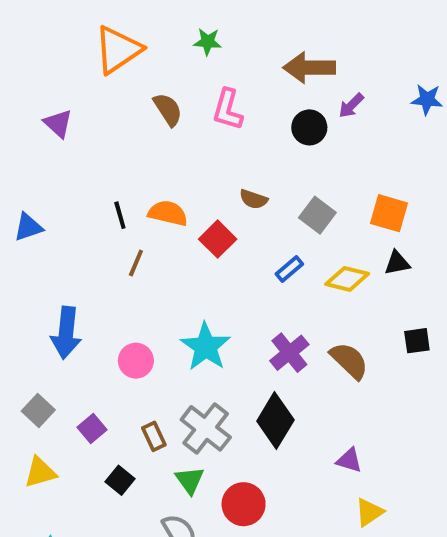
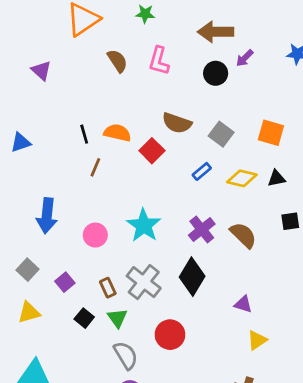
brown semicircle: (254, 199) -> (177, 123), size x1.5
black triangle: (397, 263) -> (276, 178), moved
green triangle: (190, 480) -> (117, 318), moved

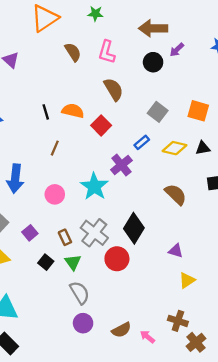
brown semicircle: (177, 123) -> (114, 89), moved, turned -140
brown line: (95, 167) -> (55, 148), moved
purple cross: (202, 230) -> (121, 165), moved
red circle: (170, 335) -> (117, 259), moved

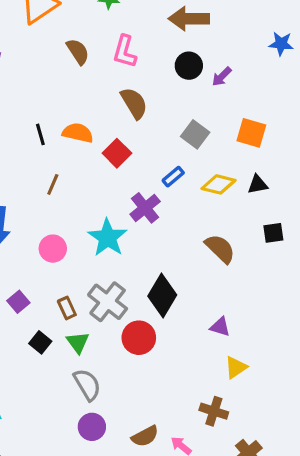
purple arrow: (177, 50) -> (222, 77), moved
brown cross: (178, 321) -> (214, 411), moved

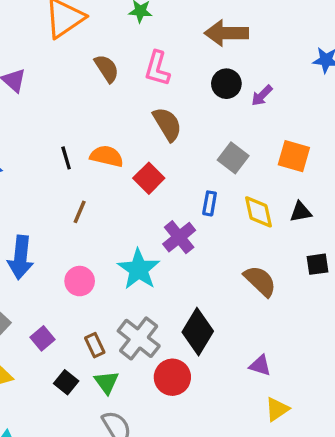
blue rectangle: (173, 177) -> (210, 203), turned -40
yellow diamond: (219, 184) -> (258, 212), turned 64

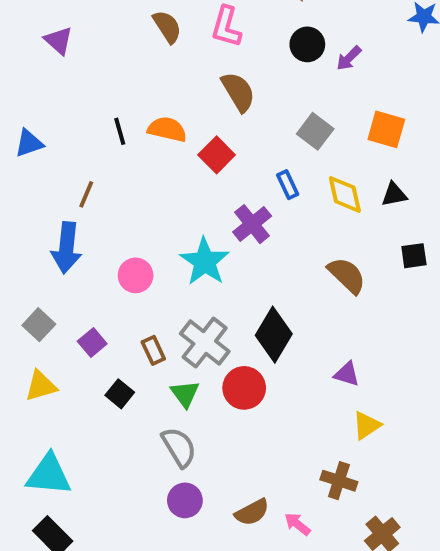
blue rectangle: (210, 203) -> (288, 185), turned -35
brown line: (80, 212) -> (86, 194), moved
green triangle: (107, 382) -> (185, 394), moved

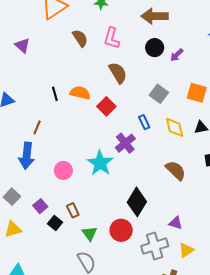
gray cross: (205, 342) -> (155, 246), moved, turned 35
black square: (120, 394) -> (55, 223), moved

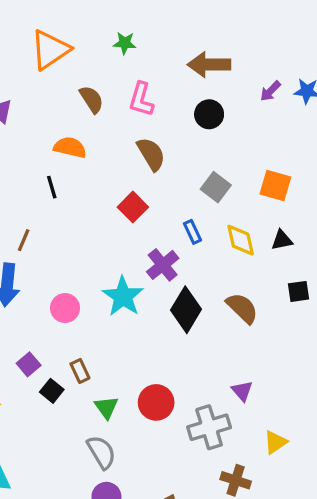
purple arrow: (177, 55) -> (270, 91), moved
orange semicircle: (80, 93) -> (70, 147), moved
black diamond: (137, 202) -> (186, 310), moved
purple triangle: (176, 223) -> (242, 391), turned 32
yellow triangle: (186, 250) -> (275, 442), moved

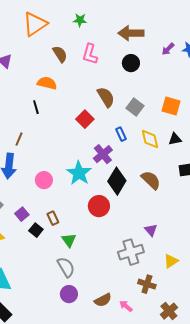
brown semicircle: (151, 154) -> (106, 97), moved
red circle: (156, 402) -> (99, 206), moved

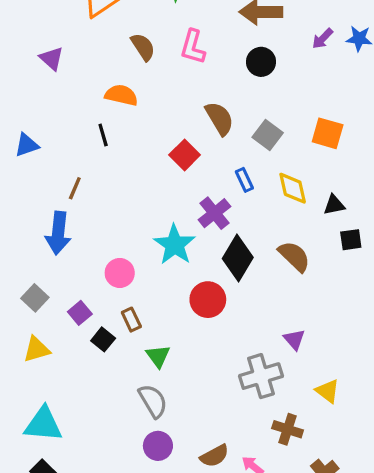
black triangle: (175, 139) -> (334, 205), moved
pink circle: (44, 180) -> (120, 273), moved
yellow triangle: (171, 261) -> (328, 391), turned -49

